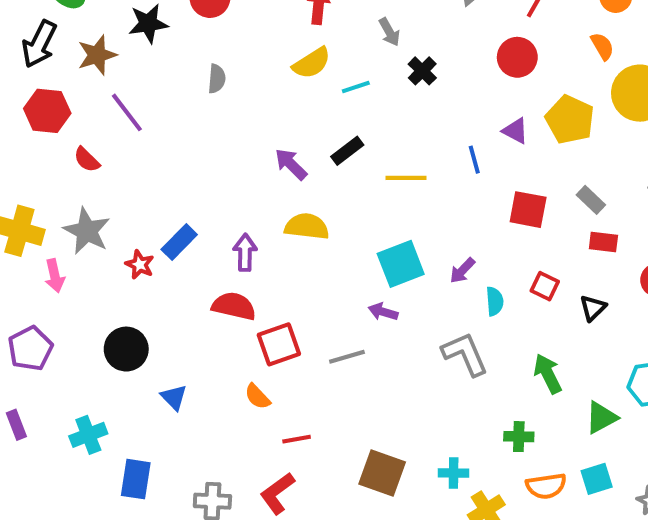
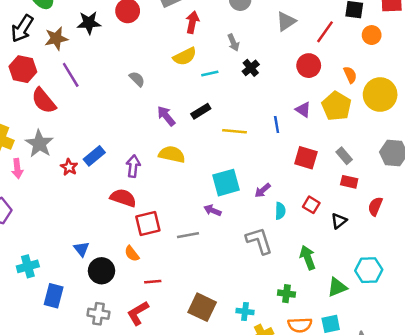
orange semicircle: (602, 46) -> (350, 75), moved
gray semicircle: (217, 79) -> (137, 79), moved, turned -56
red semicircle: (87, 160) -> (44, 101), size x1.6
black circle: (126, 349) -> (102, 271), moved

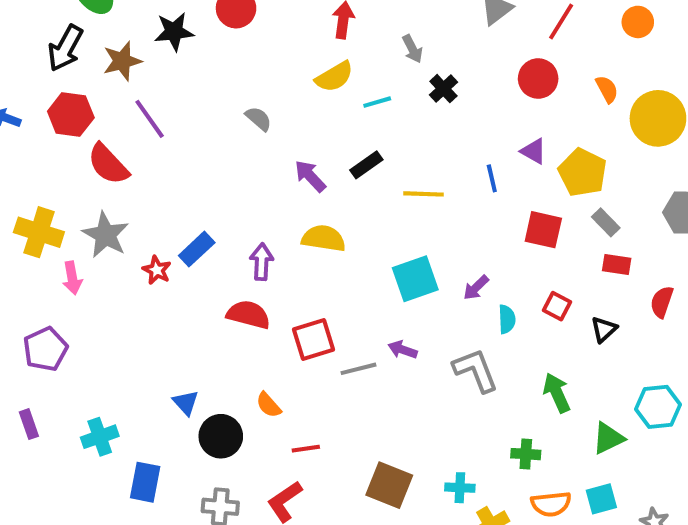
yellow pentagon: (336, 106) -> (582, 172), moved
purple arrow: (212, 210) -> (403, 350), moved
red square: (148, 224) -> (314, 339), moved

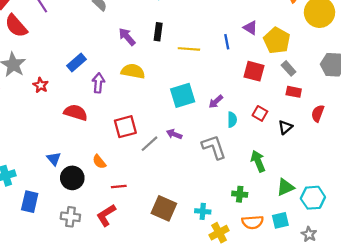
black rectangle: (366, 165) -> (158, 32), turned -49
blue rectangle: (197, 249) -> (76, 62), moved
red semicircle: (248, 315) -> (76, 112), moved
gray line: (359, 369) -> (149, 144), turned -30
cyan hexagon: (658, 407) -> (313, 198), moved

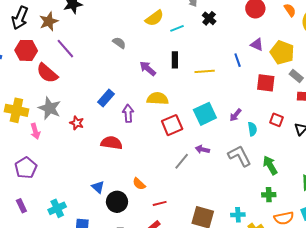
red square: (125, 127) -> (172, 125), moved
green arrow: (258, 161) -> (270, 165), moved

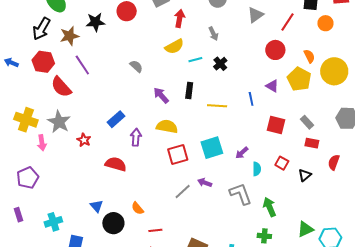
black cross: (209, 18) -> (220, 64), moved
yellow pentagon: (282, 53) -> (299, 79), moved

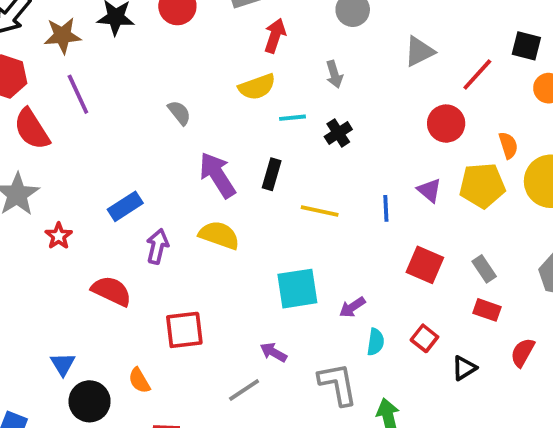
yellow pentagon: (299, 79) -> (482, 186), turned 30
purple arrow: (161, 95) -> (217, 175), size x1.4
red square: (178, 154) -> (184, 330), moved
gray line: (183, 191) -> (244, 390), moved

